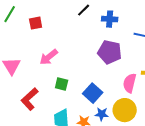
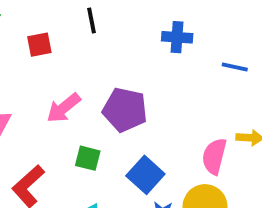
black line: (84, 10) -> (91, 20), moved, turned -56
purple pentagon: (110, 52) -> (125, 110), moved

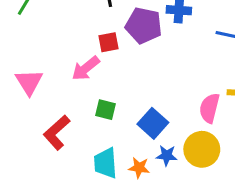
red square: (39, 45) -> (109, 42), moved
purple pentagon: (125, 110) -> (144, 25), moved

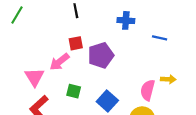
purple pentagon: (144, 25) -> (101, 55), moved, turned -30
pink triangle: (29, 82) -> (34, 77), moved

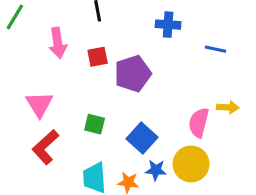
pink arrow: (59, 62) -> (58, 43), moved, turned -60

